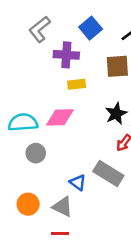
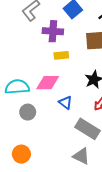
blue triangle: (78, 182) -> (65, 103), moved
gray triangle: (63, 207) -> (81, 156), moved

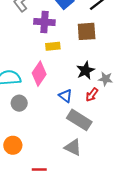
pink diamond: (48, 83) -> (39, 74), turned -55
blue triangle: (65, 103) -> (66, 96), moved

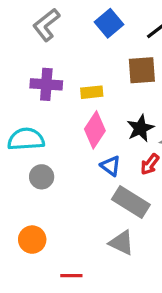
purple cross: (44, 22) -> (46, 84), moved
pink diamond: (39, 74) -> (95, 130), moved

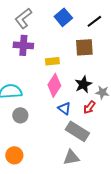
purple cross: (46, 84) -> (23, 45), moved
gray triangle: (122, 243) -> (71, 157), turned -36

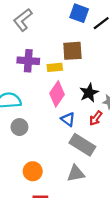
blue square: (63, 17) -> (79, 13), moved, turned -30
purple cross: (23, 45) -> (28, 61), moved
brown square: (84, 47) -> (72, 51), moved
orange circle: (14, 155) -> (33, 171), moved

